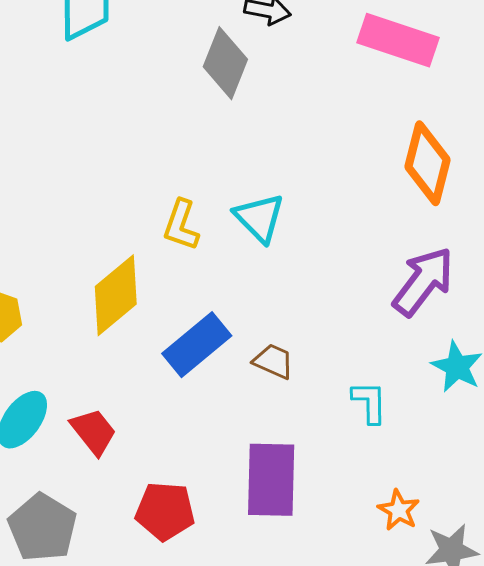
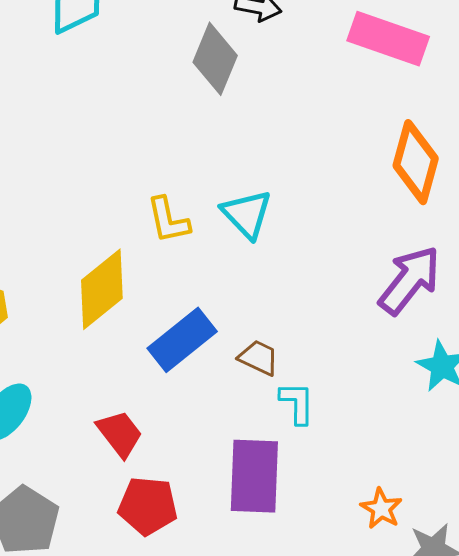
yellow L-shape: (181, 225) -> (168, 220), turned -32
cyan L-shape: (369, 402) -> (297, 403), moved
red trapezoid: (93, 432) -> (120, 434), moved

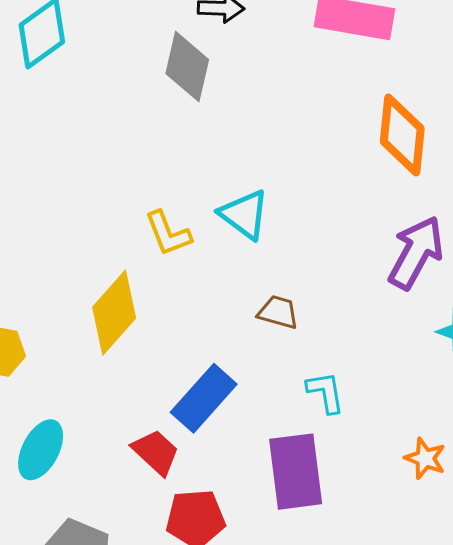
blue rectangle: (182, 340) -> (204, 398), moved
brown trapezoid: (258, 358) -> (278, 312), moved
orange star: (381, 509) -> (425, 458), moved

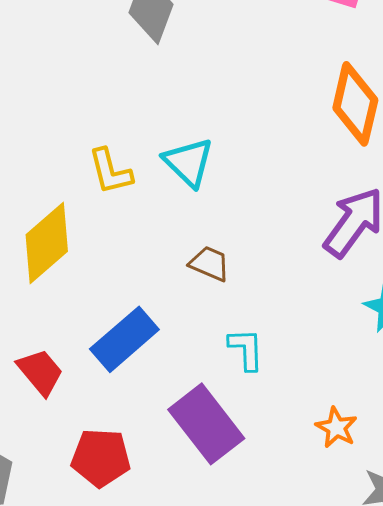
red trapezoid: (156, 452) -> (40, 372), moved
purple rectangle: (296, 472) -> (206, 424), turned -38

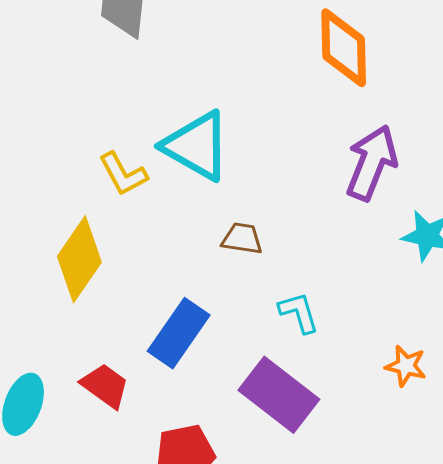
cyan triangle: (188, 162) -> (197, 146), size x1.4

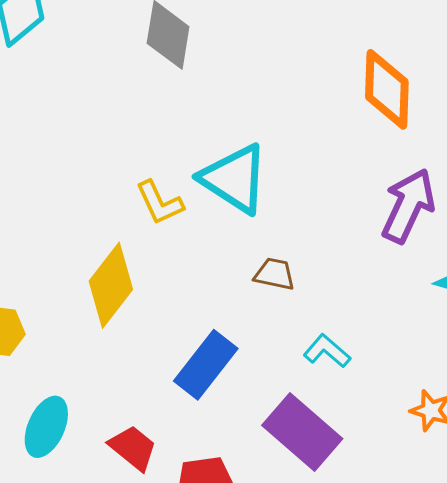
cyan L-shape: (299, 312) -> (327, 351), turned -36
red trapezoid: (105, 386) -> (133, 448), moved

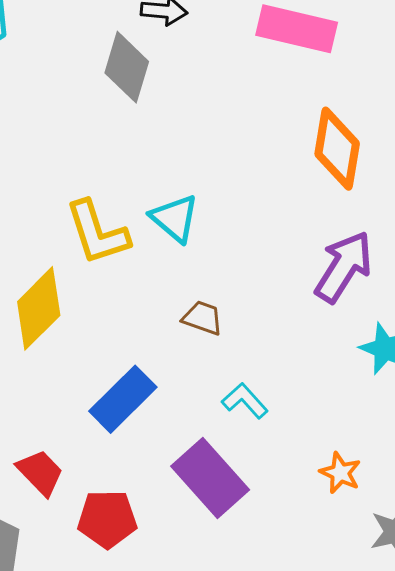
cyan triangle: (234, 179) -> (175, 218), size x0.7
yellow L-shape: (160, 203) -> (97, 233), size x1.4

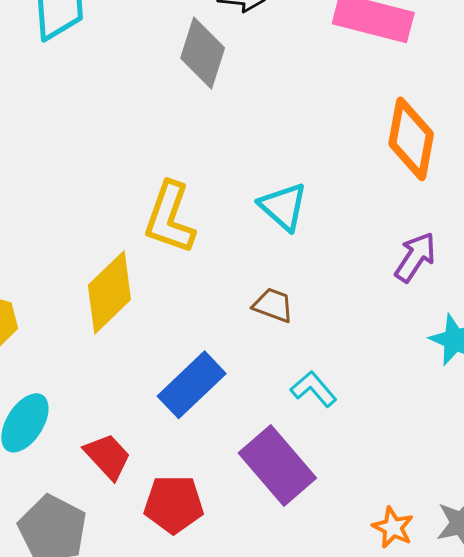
cyan triangle: (175, 218) -> (283, 207), moved
yellow L-shape: (97, 233) -> (170, 218), turned 36
purple arrow: (344, 267) -> (415, 257), size x0.7
orange star: (340, 473) -> (393, 527), moved

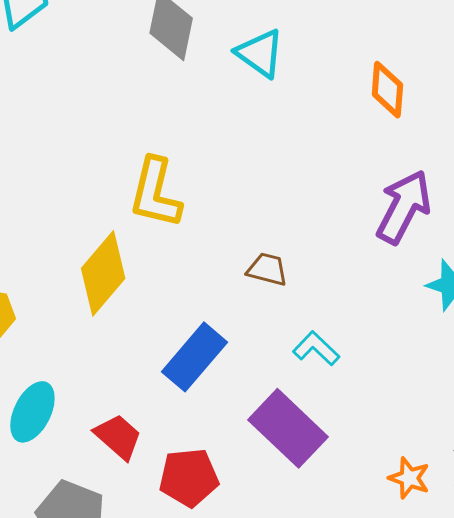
orange diamond: (411, 139) -> (387, 90), size x0.7
cyan triangle: (283, 207) -> (260, 53), moved
purple arrow: (415, 257) -> (404, 207), size x1.4

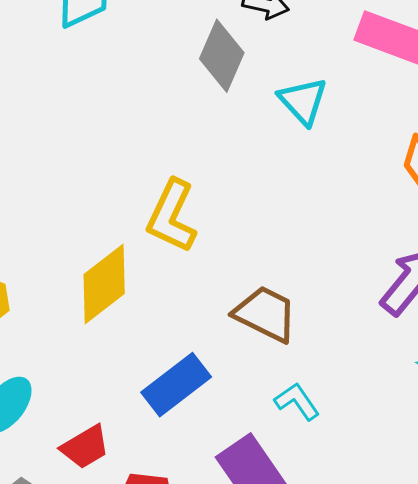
brown trapezoid: (267, 269) -> (265, 314), size x1.6
red trapezoid: (118, 437) -> (85, 447), turned 96

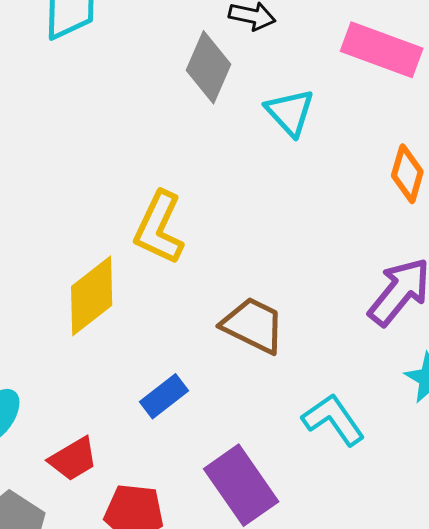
blue rectangle: (176, 385) -> (164, 396), size x0.7
cyan L-shape: (297, 401) -> (333, 420), moved, size x1.4

